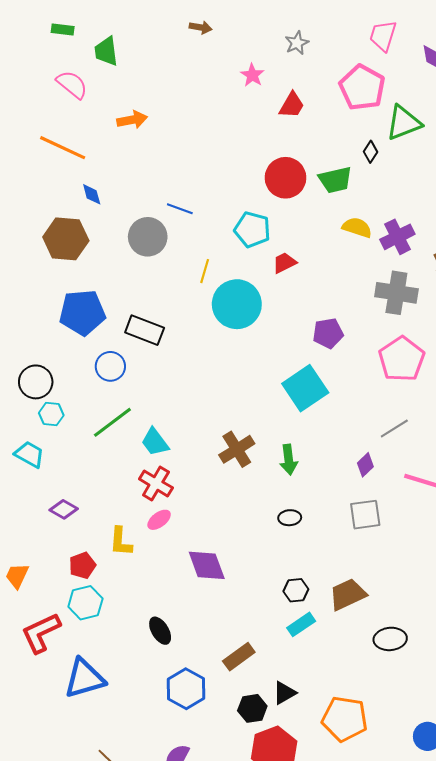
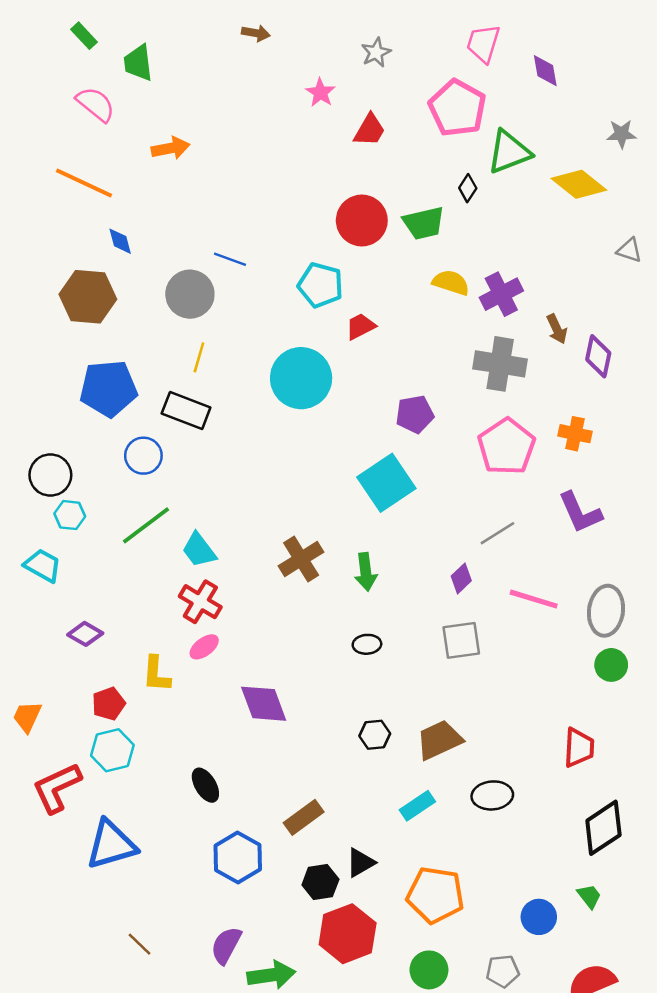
green rectangle: (63, 30) -> (84, 36), turned 40
yellow line: (205, 271) -> (199, 357), moved
cyan rectangle: (301, 624) -> (417, 806), moved

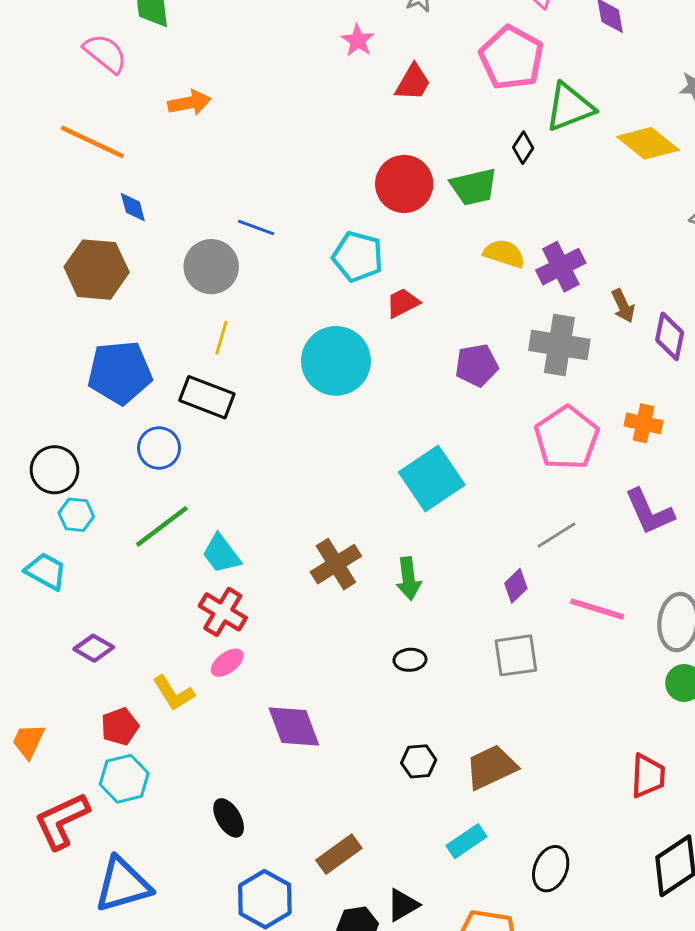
purple pentagon: (415, 414) -> (477, 365), moved
yellow L-shape: (156, 674) -> (173, 693), turned -36
black ellipse: (492, 795) -> (551, 869), moved, turned -63

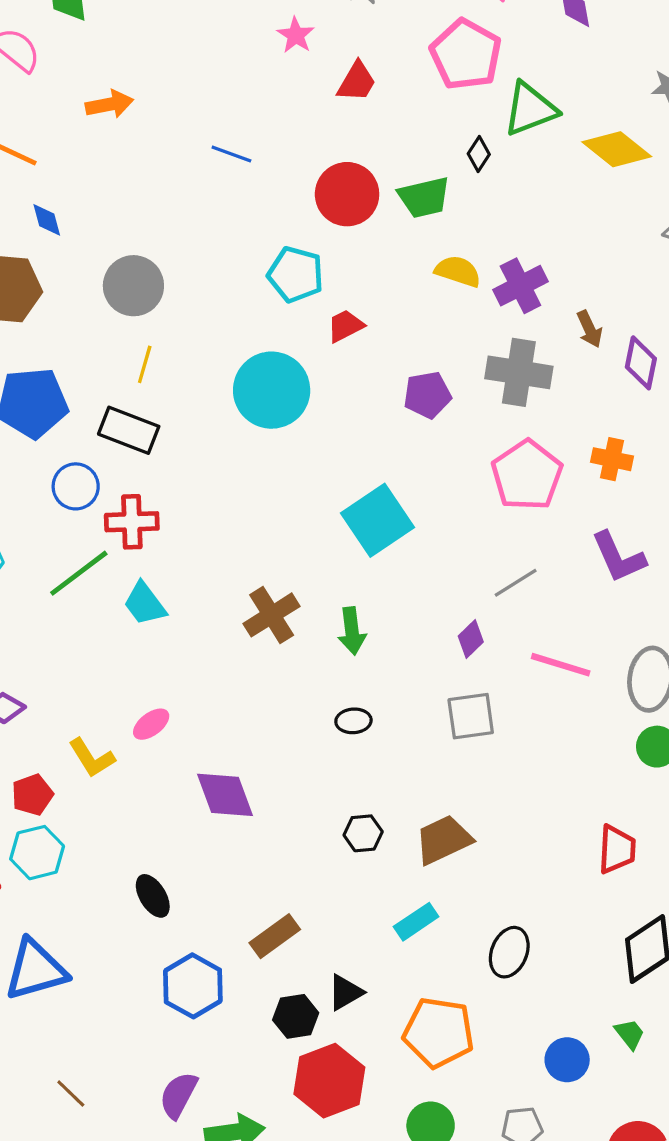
blue line: (256, 227) -> (231, 154), moved
red cross: (223, 612) -> (132, 522), moved, turned -33

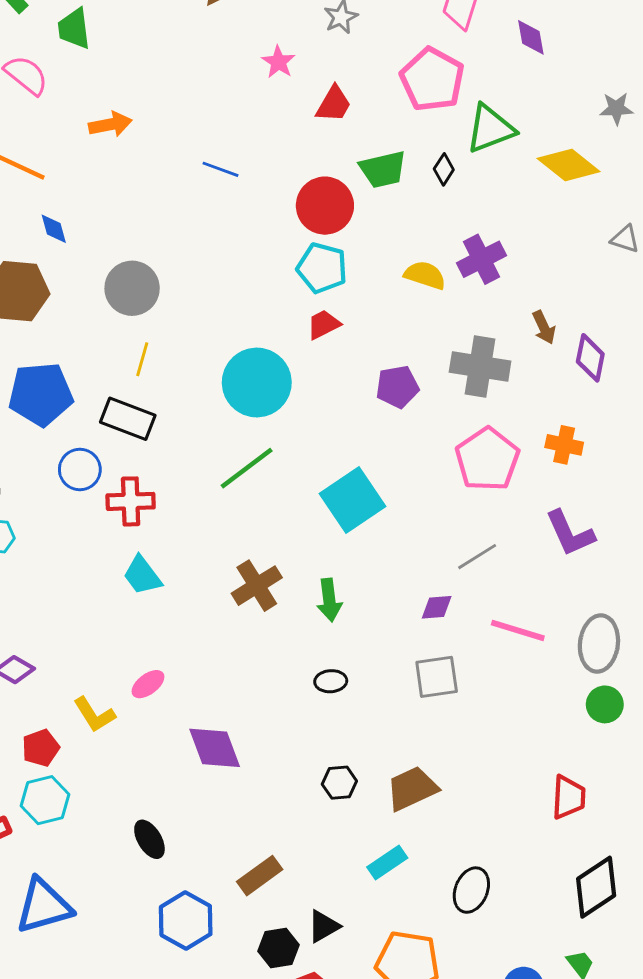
green trapezoid: (424, 197) -> (383, 169), moved
cyan pentagon: (296, 274) -> (322, 268), moved
purple cross: (520, 286) -> (482, 259), moved
green line: (79, 573) -> (247, 468), moved
purple diamond: (471, 639) -> (437, 607), turned 40

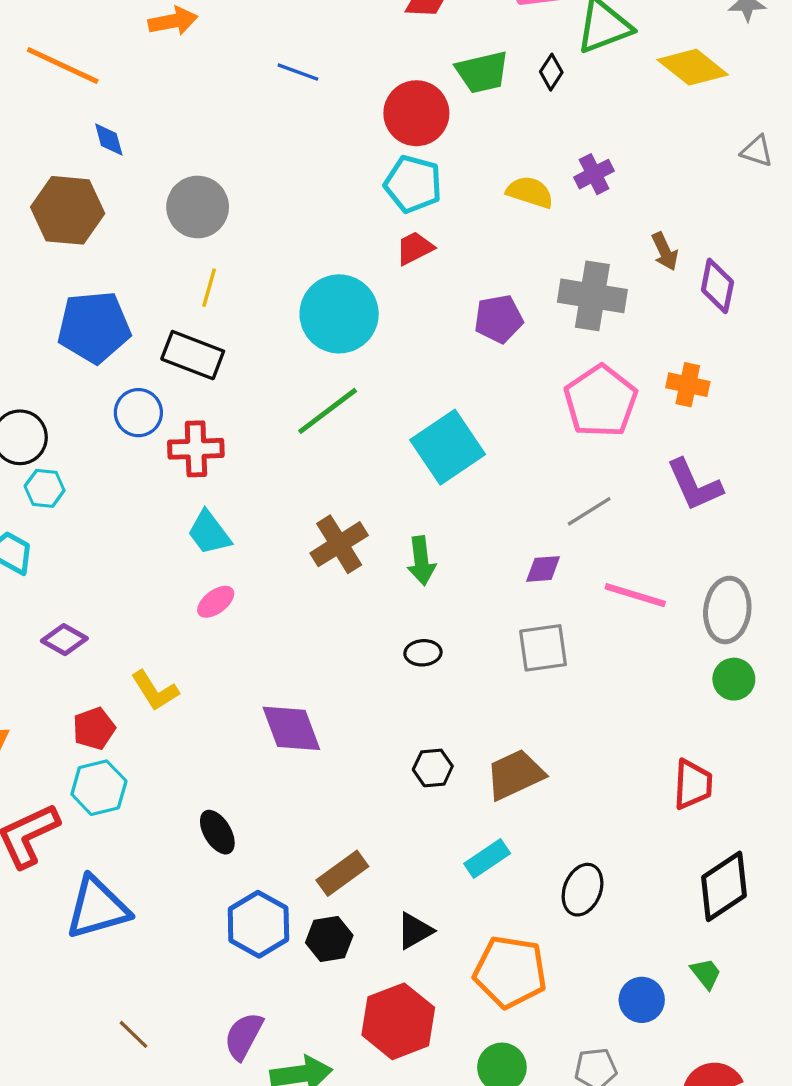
purple cross: (482, 259) -> (594, 174), size x0.7
pink ellipse: (148, 684) -> (216, 602), moved
black hexagon: (279, 948) -> (329, 939), moved

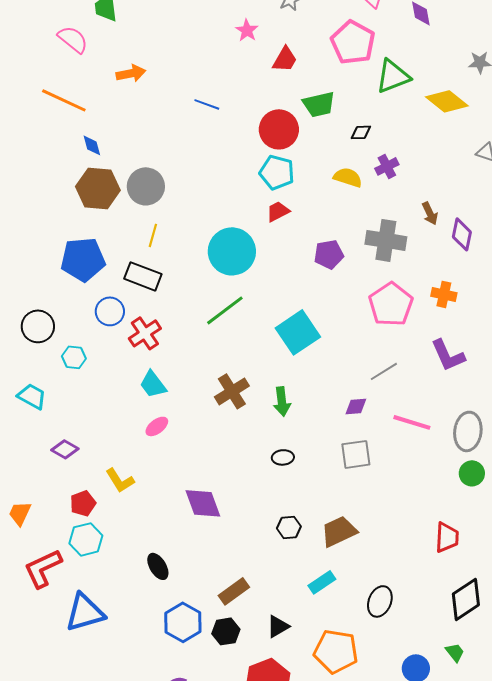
black diamond: (551, 72) -> (361, 132), moved, turned 55
brown hexagon: (68, 210) -> (98, 188), moved
red cross: (196, 449) -> (145, 333), turned -32
cyan hexagon: (45, 488) -> (74, 357), moved

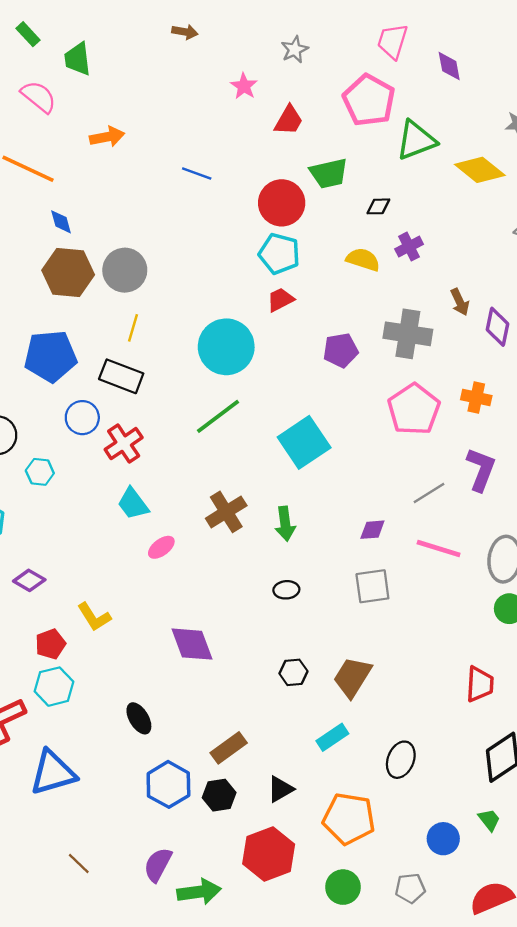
purple L-shape: (448, 355) -> (481, 469), turned -135
gray line: (384, 371) -> (429, 493), moved
pink ellipse: (157, 426) -> (161, 547), moved
brown trapezoid: (339, 531) -> (352, 677), turned -33

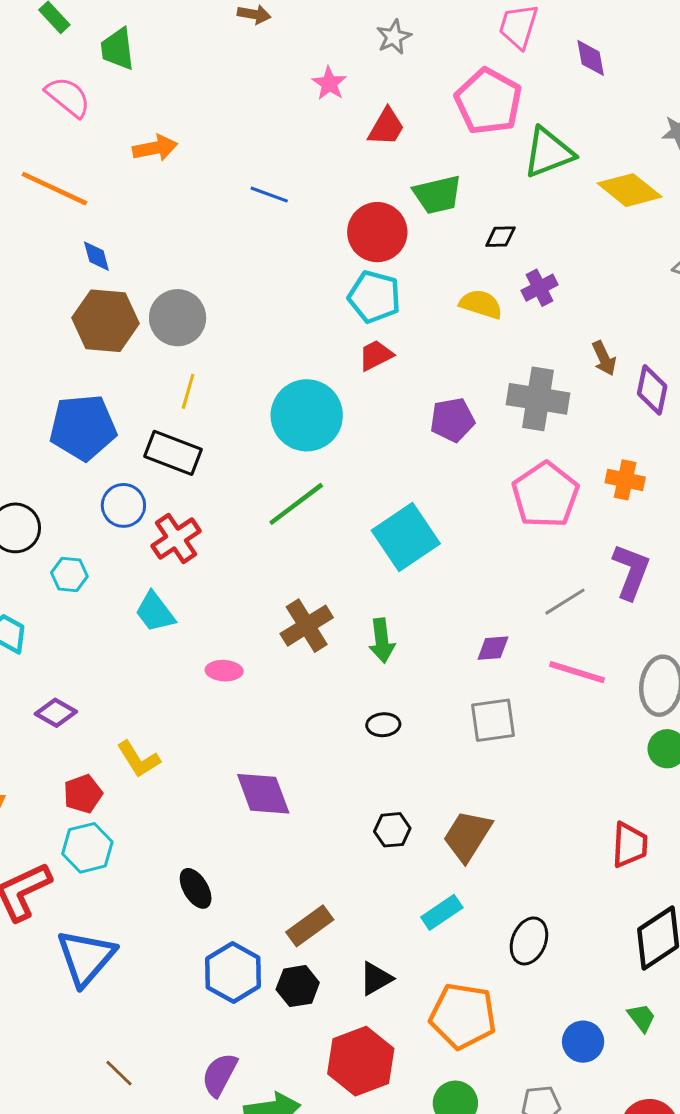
cyan trapezoid: (133, 504) -> (155, 612), moved
pink ellipse: (161, 547) -> (224, 671), turned 40
blue triangle: (53, 773) -> (86, 957), turned -33

